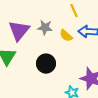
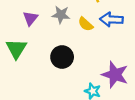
purple triangle: (19, 31) -> (30, 18), size x0.6

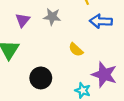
yellow semicircle: (86, 24) -> (76, 50), moved
black circle: (62, 57) -> (41, 78), moved

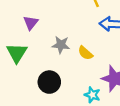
gray star: (52, 17) -> (61, 45), moved

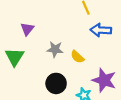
black circle: (49, 82) -> (56, 83), moved

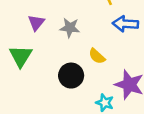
gray star: (55, 49) -> (70, 28), moved
black circle: (56, 83) -> (71, 76), moved

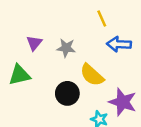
green triangle: (21, 56) -> (19, 75), turned 45
yellow semicircle: (97, 56) -> (92, 75), size x1.5

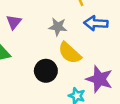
gray star: (66, 48) -> (58, 27), moved

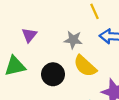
black circle: (46, 71) -> (53, 74), moved

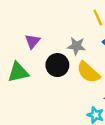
black circle: (53, 74) -> (57, 65), moved

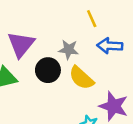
purple triangle: (32, 41) -> (21, 44), size x1.6

